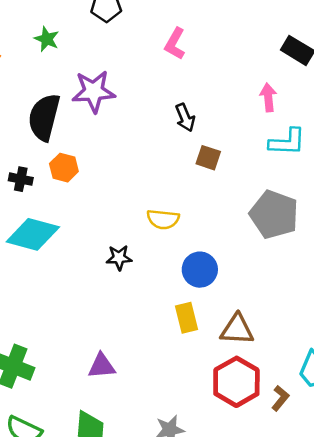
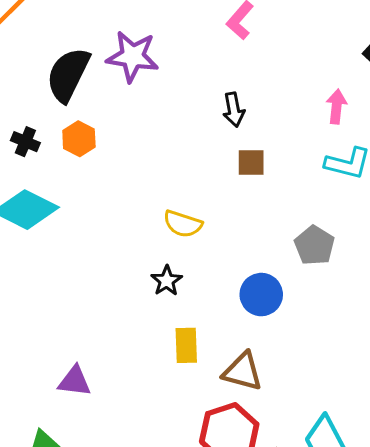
brown square: (208, 158) -> (251, 163), turned -30
gray pentagon: (274, 214) -> (314, 245), size x0.7
black star: (119, 258) -> (167, 281), moved, turned 30
blue circle: (200, 270) -> (261, 295), moved

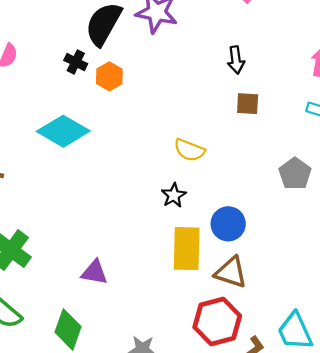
black cross: (25, 142) -> (76, 62), moved
blue circle: (261, 295) -> (228, 224), moved
yellow rectangle: (186, 345) -> (187, 249), size x1.5

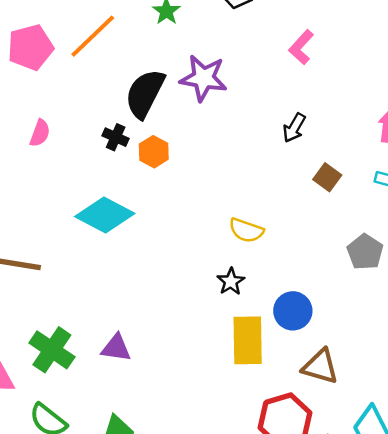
black arrow: (236, 60) -> (294, 128), turned 40
brown square: (248, 104) -> (327, 177), moved, turned 35
purple triangle: (94, 272) -> (116, 348), moved
brown triangle: (231, 272) -> (320, 366), moved

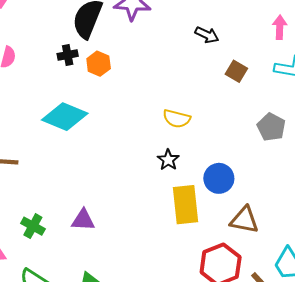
black arrow: (294, 128) -> (207, 35), turned -90
black cross: (116, 137) -> (68, 55), turned -30
green cross: (52, 350) -> (33, 226), size x0.7

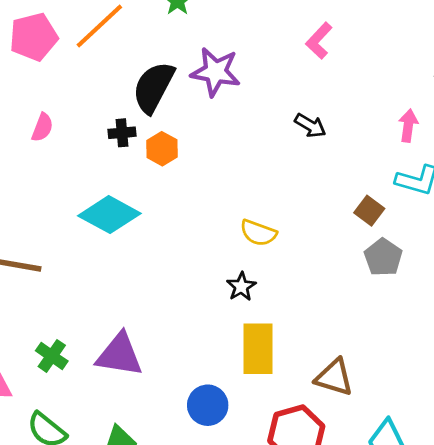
brown square: (236, 71) -> (369, 211), moved
blue circle: (219, 178) -> (208, 405), moved
purple triangle: (83, 220) -> (119, 355), size x1.5

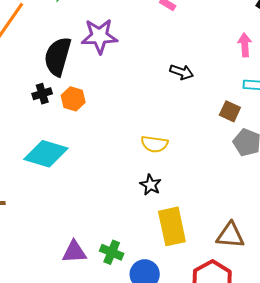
black arrow: (310, 126) -> (182, 72), moved
purple triangle: (119, 355) -> (74, 252), size x0.7
green cross: (52, 356) -> (112, 252), moved

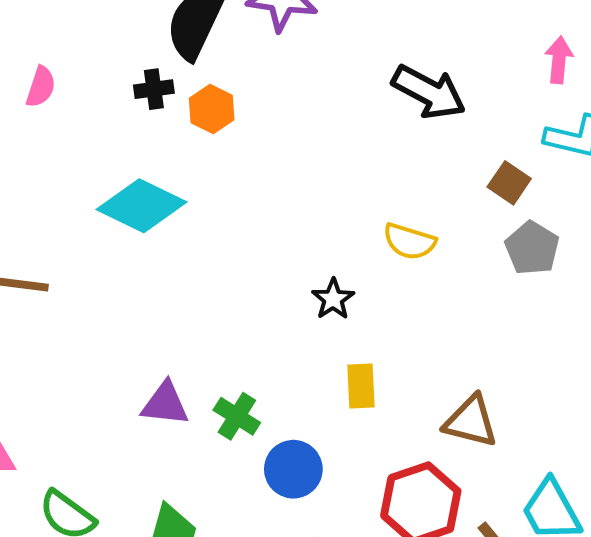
black arrow: (182, 72) -> (429, 92), size x1.6
yellow semicircle: (154, 144) -> (409, 241), moved
yellow rectangle: (172, 226) -> (361, 386), size x0.6

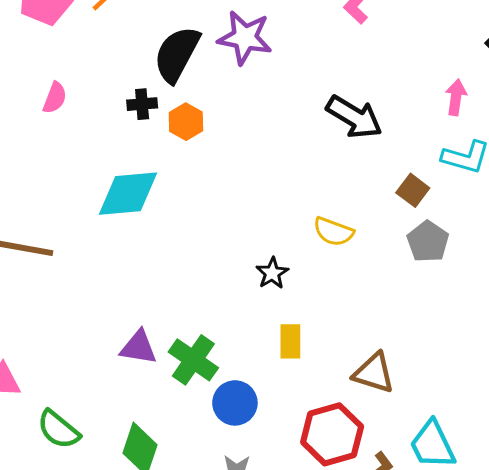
cyan diamond: (142, 206) -> (128, 194), turned -34
green cross: (237, 416) -> (193, 360), size x1.4

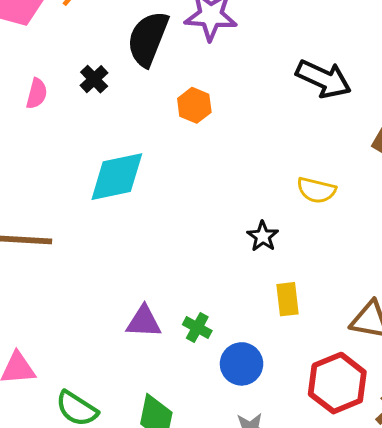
black cross: (142, 104) -> (94, 79), moved, turned -32
orange hexagon: (186, 122) -> (194, 105), moved
green cross: (193, 360) -> (197, 328), size x0.6

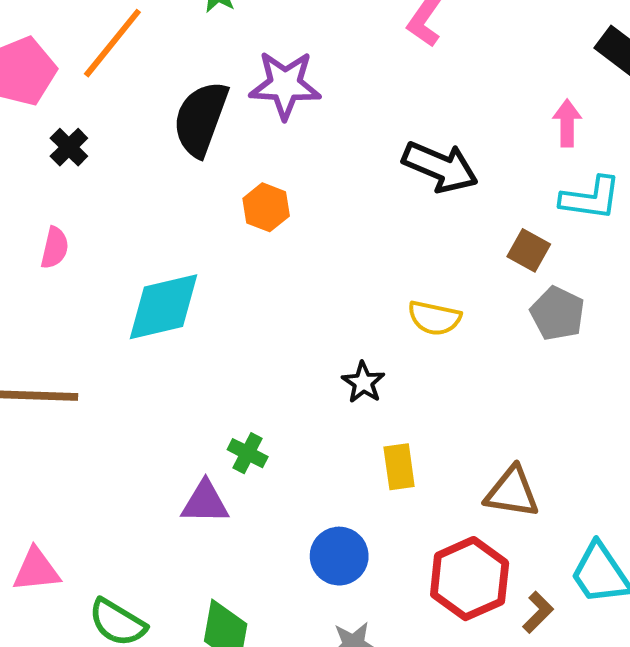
black cross: (94, 79) -> (69, 147), moved
pink semicircle: (37, 94) -> (55, 248), moved
green cross: (197, 328) -> (248, 453), moved

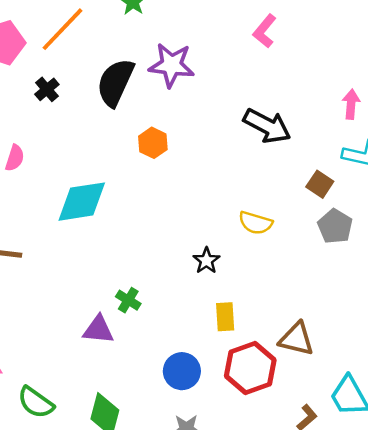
black cross: (69, 147) -> (47, 89), moved
red hexagon: (470, 579) -> (250, 368), moved

